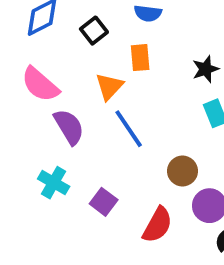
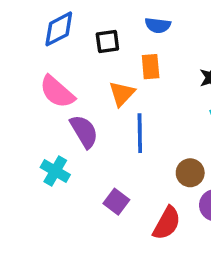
black square: (94, 31) -> (107, 42), turned 30
blue line: (129, 129) -> (140, 133), turned 33
cyan cross: (54, 183) -> (55, 171), moved

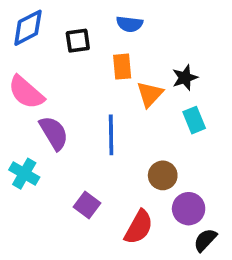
orange triangle: (122, 94) -> (150, 94), moved

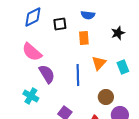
black star: (185, 78) -> (118, 33), moved
orange triangle: (150, 94) -> (99, 63), moved

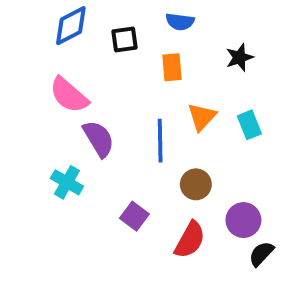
brown circle: (106, 97) -> (196, 184), moved

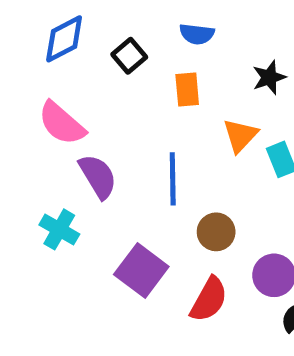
black square: (124, 40) -> (129, 56), turned -32
orange triangle: (202, 117) -> (240, 135), moved
purple square: (134, 216) -> (141, 270), size x1.5

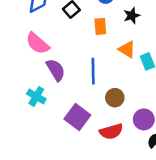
black star: (269, 77) -> (132, 16), moved
orange triangle: (240, 135) -> (127, 49), turned -42
red semicircle: (209, 299) -> (111, 131), turned 45

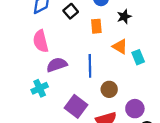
pink semicircle: (38, 43) -> (41, 41), turned 35
purple semicircle: (56, 70) -> (57, 65), turned -78
cyan cross: (36, 96) -> (40, 88), turned 35

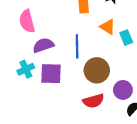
brown circle: (109, 89) -> (97, 70), size x1.5
purple square: (76, 106) -> (51, 74), moved, turned -35

